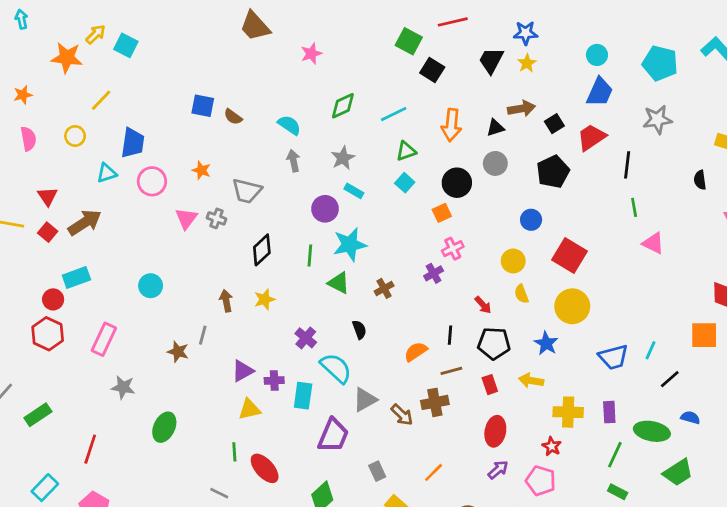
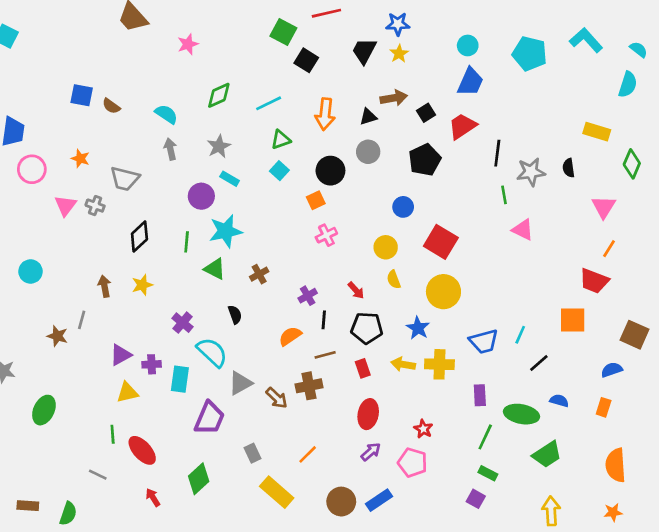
gray star: (657, 120) -> (531, 172), moved
purple cross: (434, 273) -> (308, 296), moved
yellow cross: (568, 412) -> (439, 364), moved

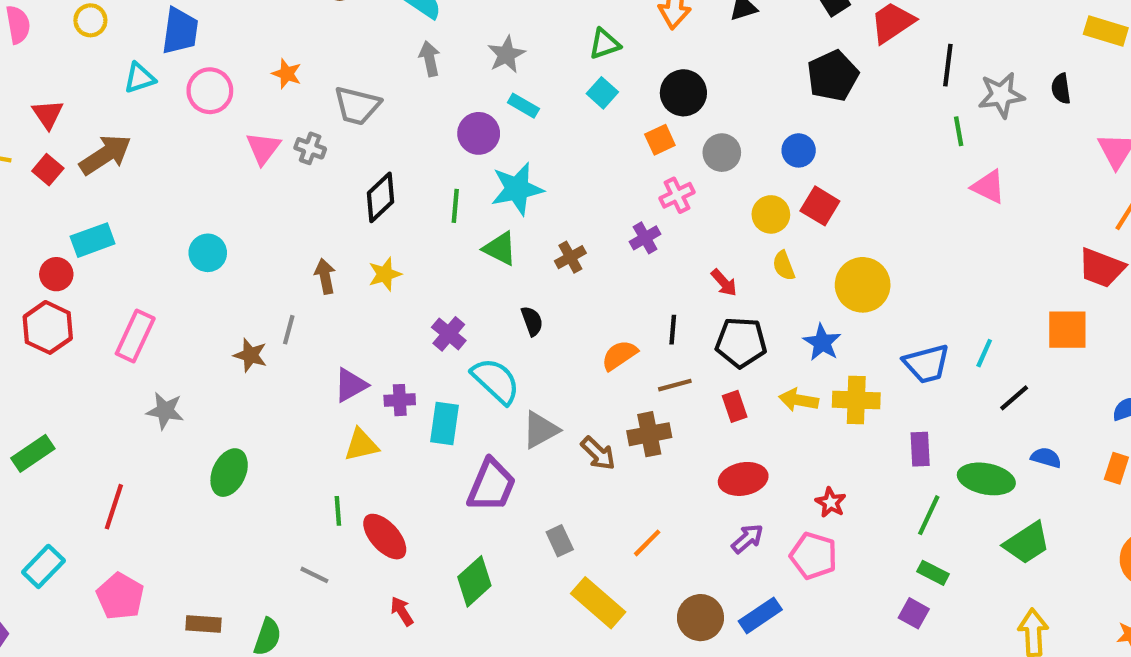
gray circle: (368, 152) -> (722, 153), moved
red square: (441, 242) -> (820, 206), moved, size x0.7
purple cross: (308, 296) -> (645, 238), moved
red ellipse: (368, 414) -> (743, 479), turned 68

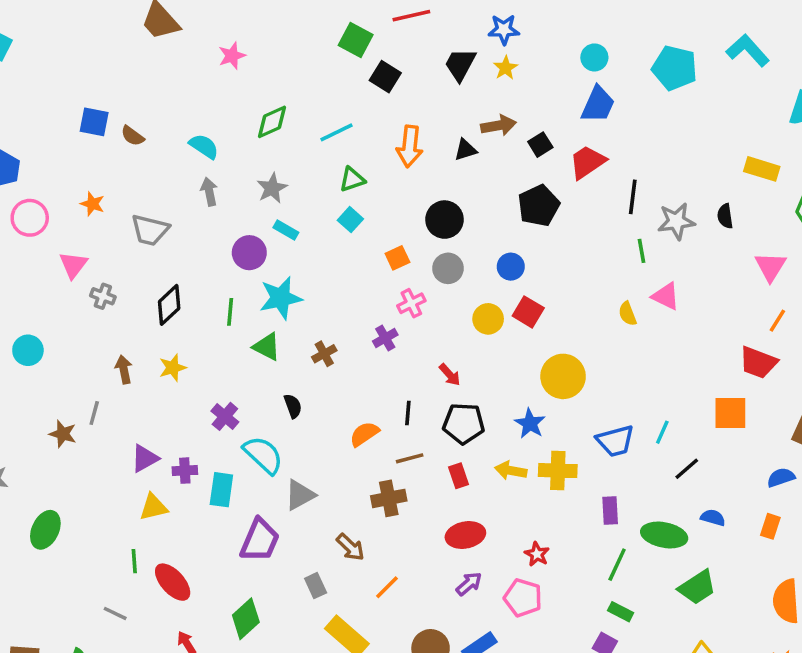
black circle: (683, 93) -> (445, 220), moved
gray cross: (310, 148) -> (103, 296), moved
yellow semicircle: (784, 266) -> (628, 314), moved
brown arrow: (598, 453) -> (350, 547), moved

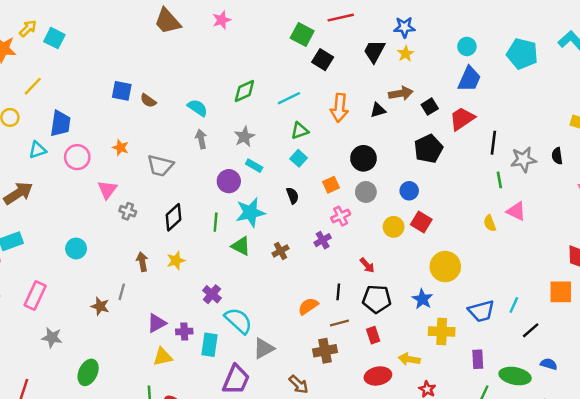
pink star: (232, 56) -> (222, 20), moved
black semicircle: (293, 406) -> (293, 196), moved
yellow arrow: (511, 471) -> (409, 359), moved

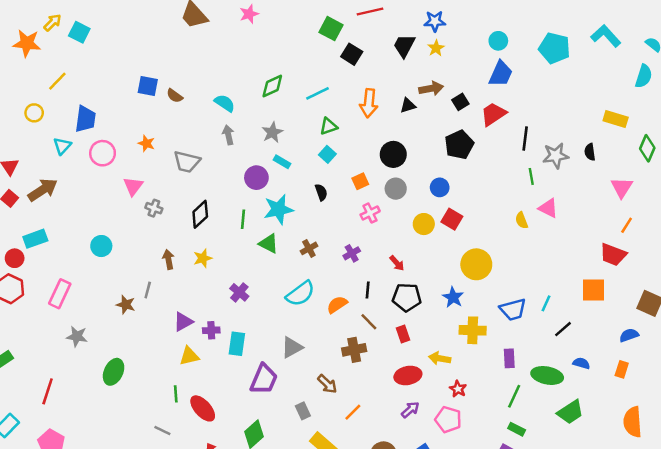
cyan triangle: (38, 150) -> (62, 146), turned -30
purple cross: (323, 240) -> (352, 253), moved
cyan semicircle: (238, 321) -> (300, 294), moved, turned 100
brown line: (339, 323) -> (369, 322), turned 60

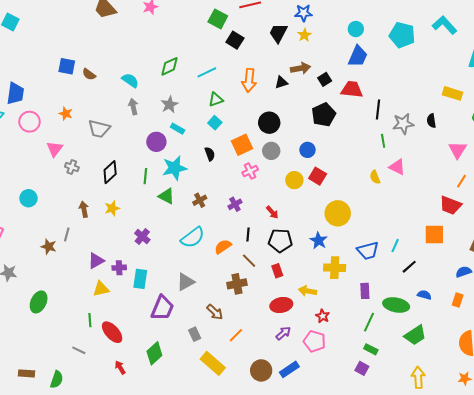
red trapezoid: (493, 114) -> (352, 89), turned 40
orange square: (360, 181) -> (242, 145), size x1.5

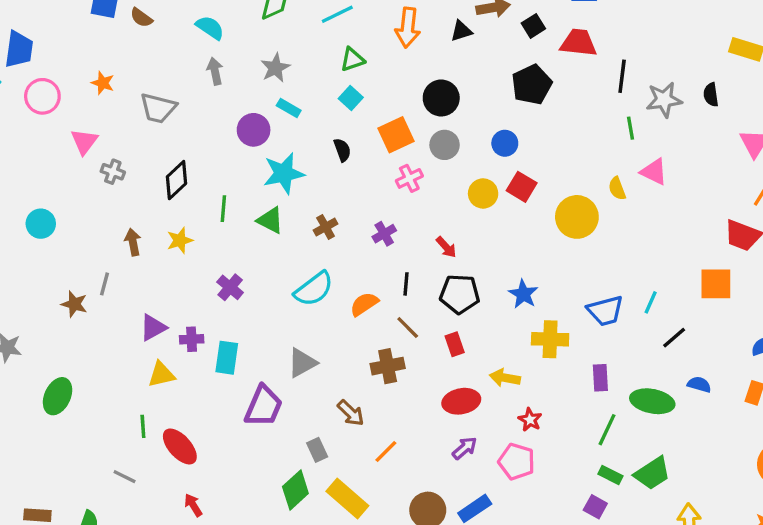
green line: (145, 176) -> (223, 209), moved
yellow circle: (338, 213) -> (577, 217), moved
green trapezoid: (415, 335) -> (652, 473), moved
green diamond: (154, 353) -> (295, 490), moved

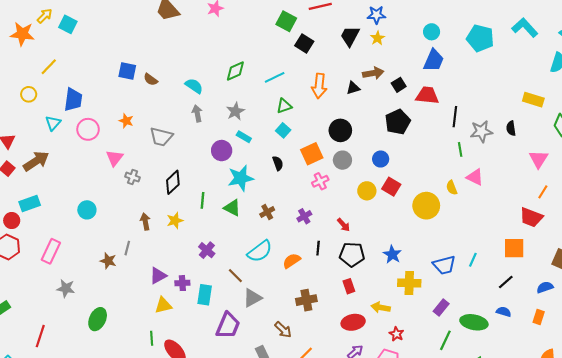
brown line: (408, 328) -> (235, 276), moved
black line: (674, 338) -> (506, 282), moved
purple rectangle: (600, 378) -> (441, 307), turned 42

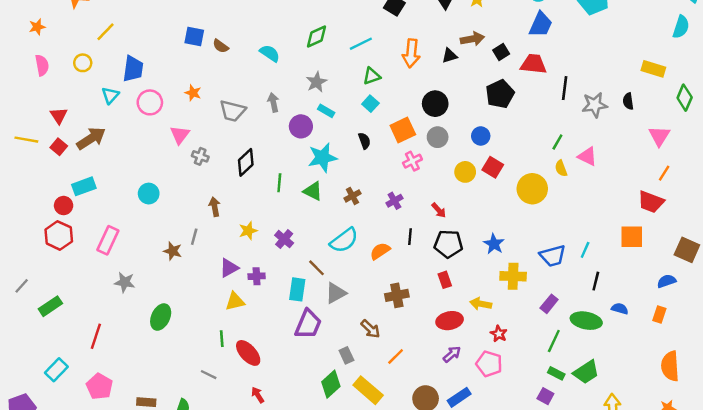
gray arrow: (197, 113) -> (273, 102), moved
green line: (460, 149) -> (557, 142), moved, turned 40
yellow star: (175, 221) -> (248, 231), moved
black line: (506, 282) -> (596, 281), moved, turned -35
cyan rectangle: (205, 295) -> (297, 289), moved

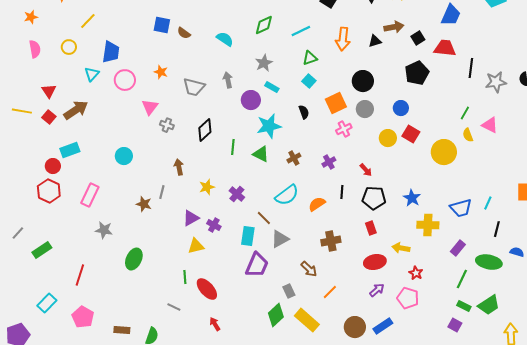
purple cross: (257, 276) -> (214, 225), turned 32

